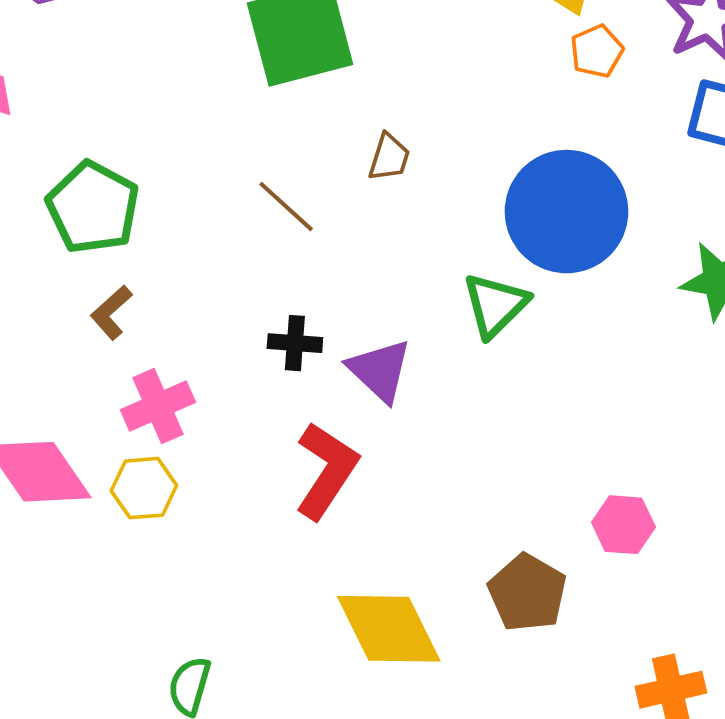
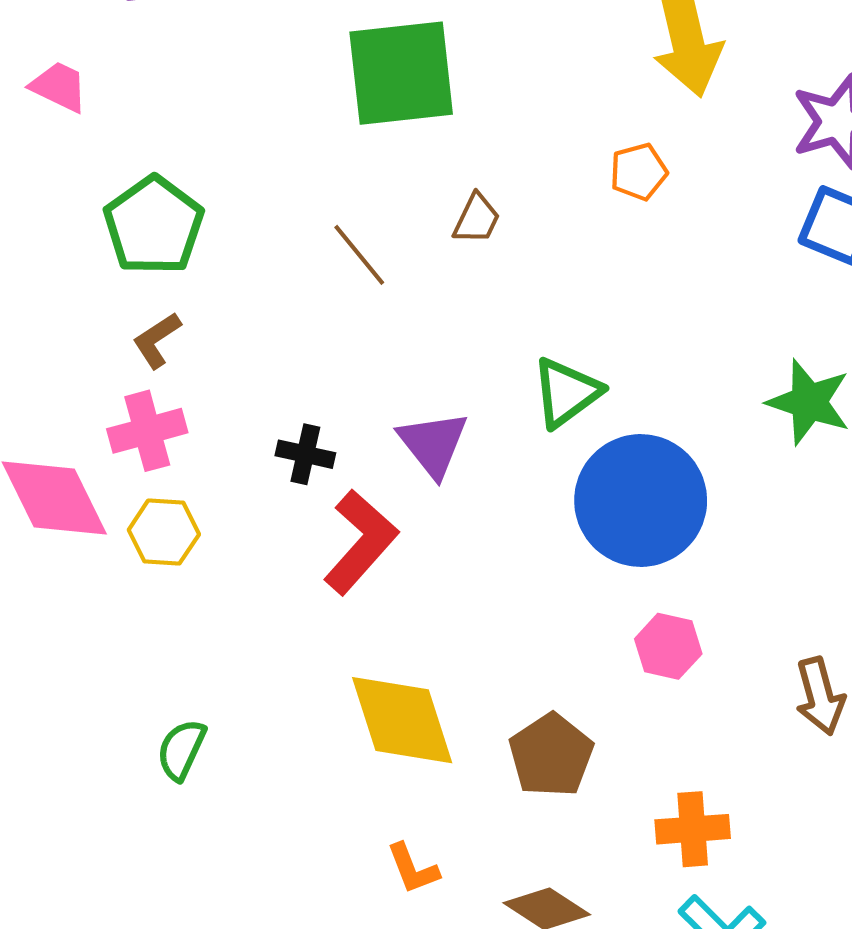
orange pentagon: (597, 51) -> (639, 172), moved
blue circle: (567, 212) -> (641, 501), moved
black cross: (295, 343) -> (305, 454), moved
pink cross: (158, 406) -> (147, 431), moved
brown pentagon: (527, 593) -> (551, 755), moved

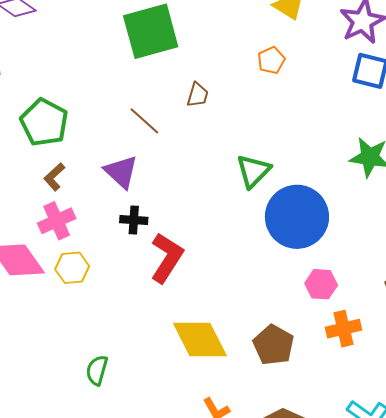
purple triangle: (433, 444) -> (121, 172), moved
orange cross: (693, 829) -> (343, 329), moved

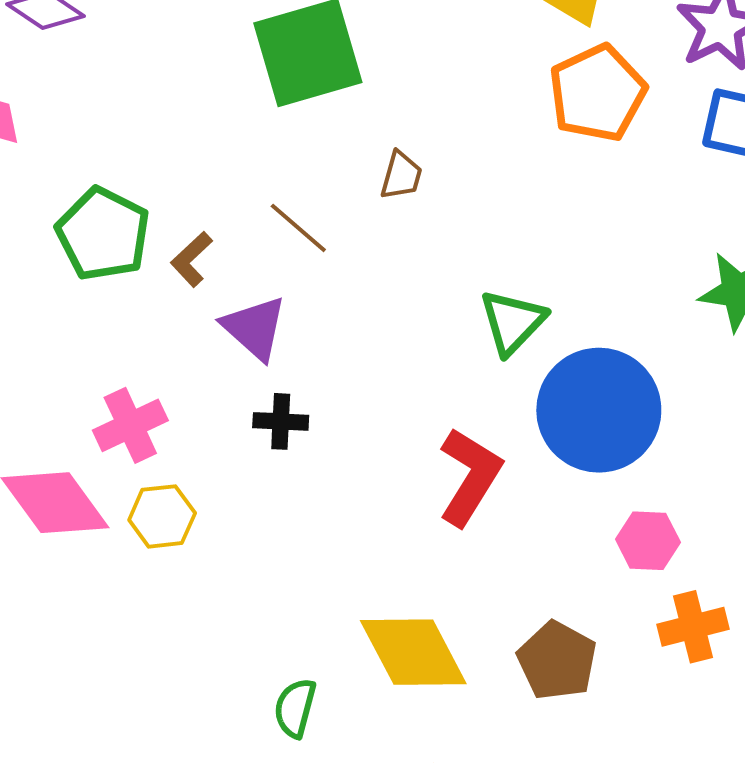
orange pentagon: (271, 60) -> (597, 93), moved, size x1.8
brown L-shape: (54, 177) -> (192, 259), moved
red L-shape: (167, 258) -> (470, 477), moved
green semicircle: (97, 370) -> (295, 708), moved

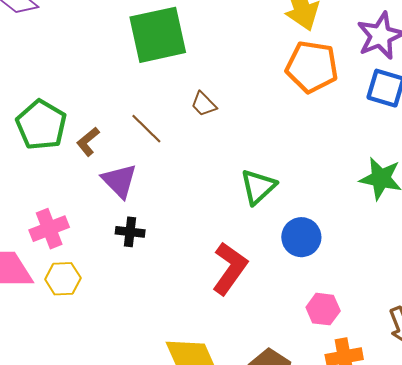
orange pentagon: (597, 93) -> (312, 67), turned 30
brown trapezoid: (401, 175) -> (204, 104), turned 116
blue circle: (599, 410) -> (301, 237), size x0.6

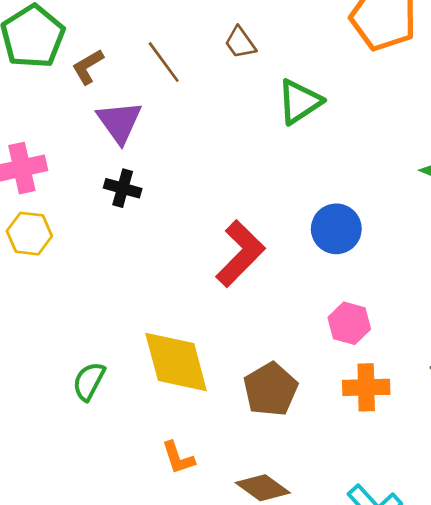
green triangle: (258, 187) -> (300, 102), moved

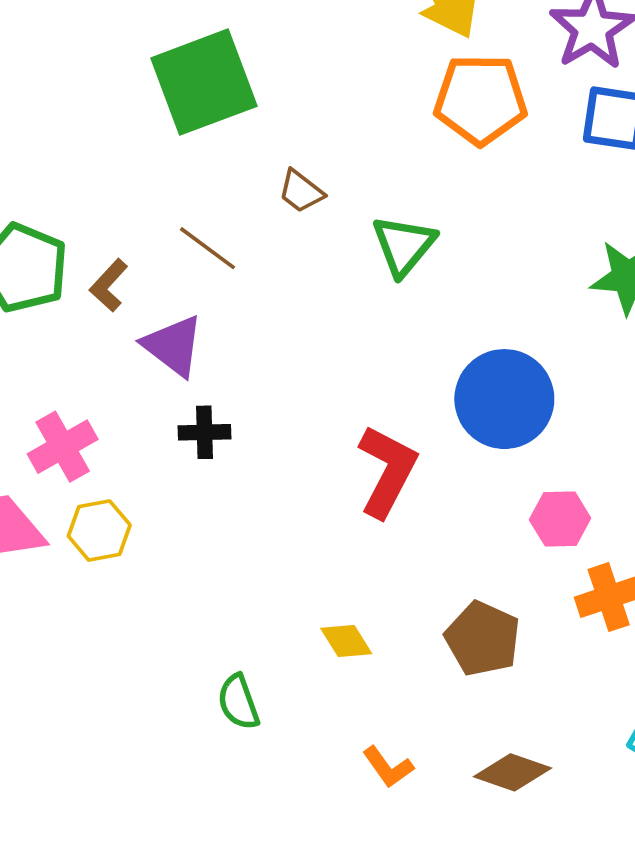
blue circle: (336, 229) -> (504, 399), size x1.4
yellow diamond: (176, 362) -> (346, 641), size x0.5
green semicircle: (89, 381) -> (238, 702), turned -30

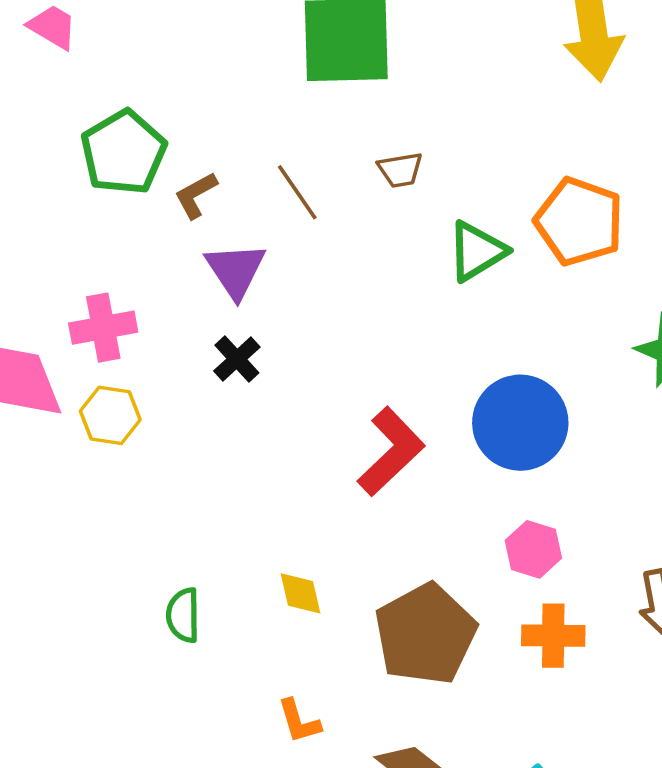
orange pentagon: (480, 99) -> (579, 221), moved
brown trapezoid: (301, 191) -> (400, 170), turned -66
black cross: (205, 432) -> (237, 359), turned 30
brown pentagon: (483, 639) -> (425, 634), size x1.4

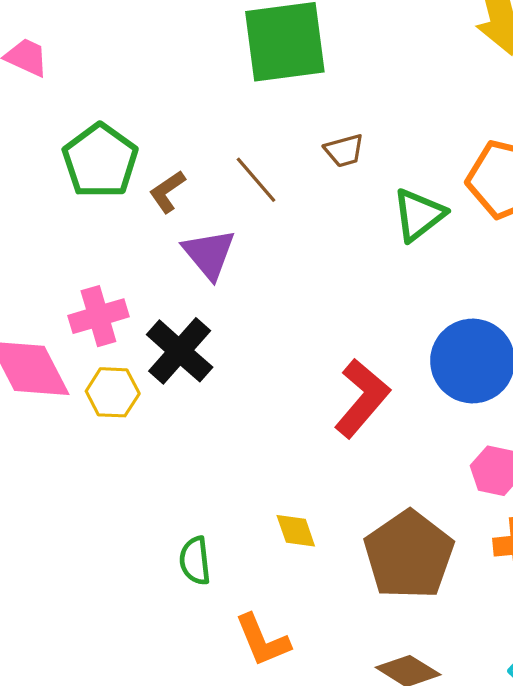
black cross: (237, 359) -> (180, 351), moved, size x1.6
orange L-shape: (299, 721) -> (262, 640), moved, size x1.4

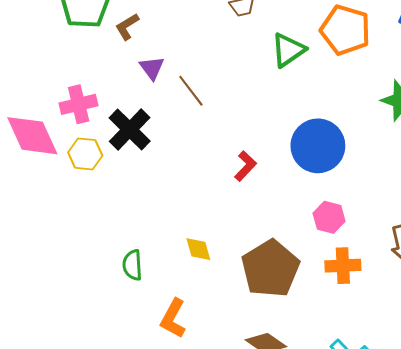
brown line: (256, 180) -> (191, 91), moved
purple triangle: (209, 254) -> (152, 68), size x0.7
red L-shape: (362, 398) -> (245, 166), size x0.6
orange L-shape: (262, 640) -> (173, 318), turned 48

